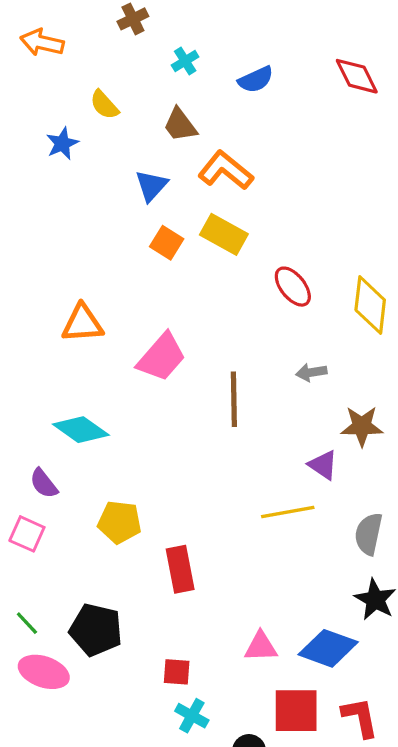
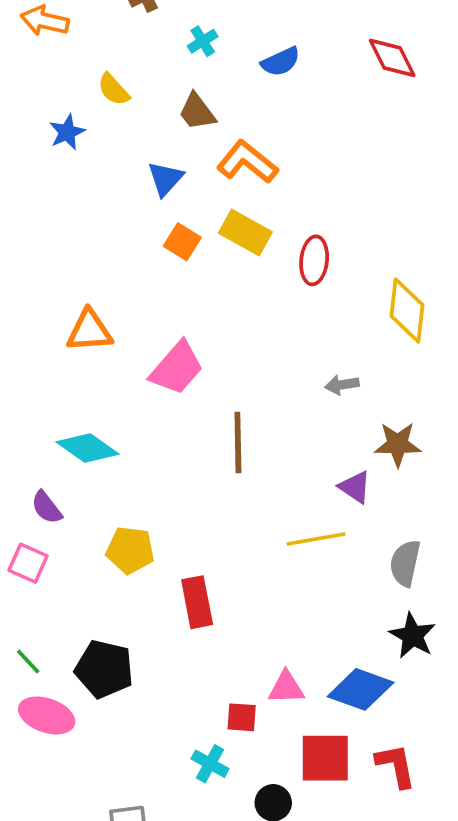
red ellipse: (293, 287) -> (314, 260), moved, turned 45
brown line: (234, 399) -> (238, 442), moved
red square: (177, 672) -> (242, 717), moved

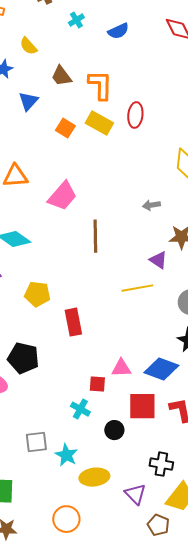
brown trapezoid: (197, 112) -> (61, 76), moved
orange L-shape: (247, 162) -> (100, 85), turned 52
blue triangle: (165, 179) -> (28, 101), moved
red ellipse: (314, 260) -> (135, 115), moved

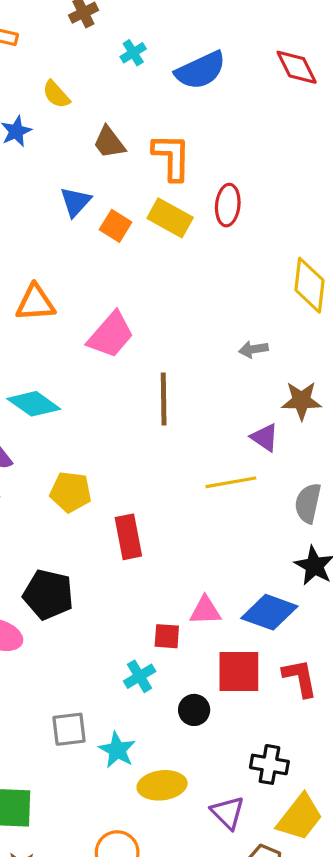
blue semicircle: (118, 31) -> (200, 70), size x1.5
blue triangle: (28, 101) -> (75, 202), moved
cyan cross: (80, 409) -> (140, 676), turned 30

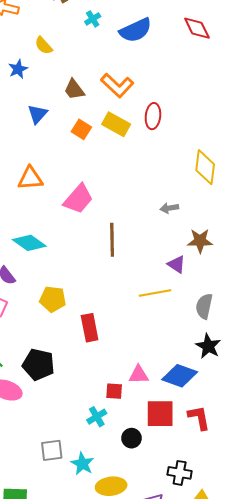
brown trapezoid: (109, 143) -> (74, 89), moved
orange L-shape: (172, 157) -> (117, 85), turned 132
blue triangle: (75, 202) -> (37, 114), moved

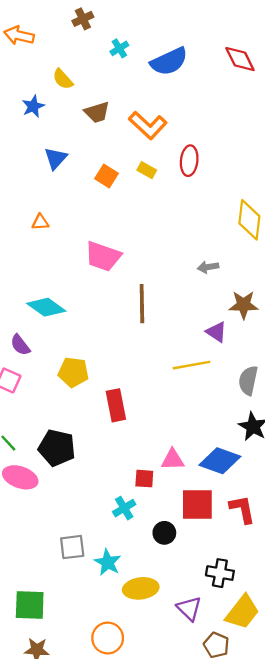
brown trapezoid: (74, 89) -> (97, 112), moved, turned -70
yellow rectangle: (116, 124) -> (147, 170), size x0.6
orange triangle: (30, 178) -> (40, 222), moved, size x0.6
pink trapezoid: (78, 199) -> (103, 256), turned 68

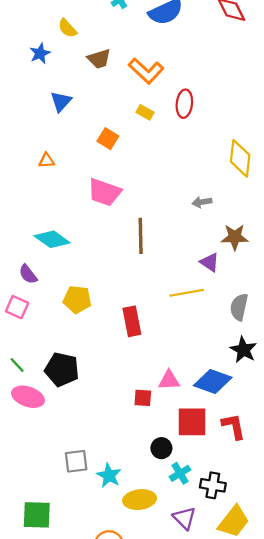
orange square: (106, 176) -> (108, 139), moved
red rectangle: (116, 405) -> (132, 321), moved
cyan cross: (124, 508) -> (180, 473), moved

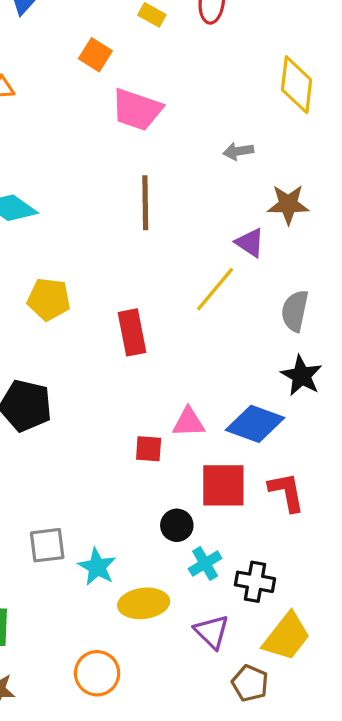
pink trapezoid: (105, 192) -> (137, 110), moved
yellow line: (187, 293) -> (215, 289), turned -40

